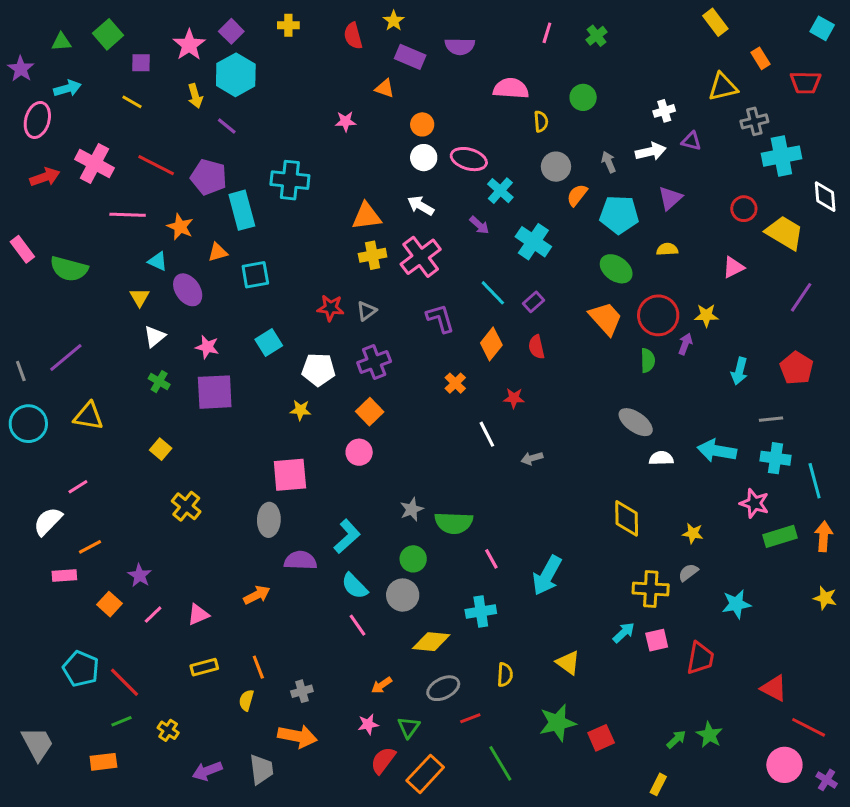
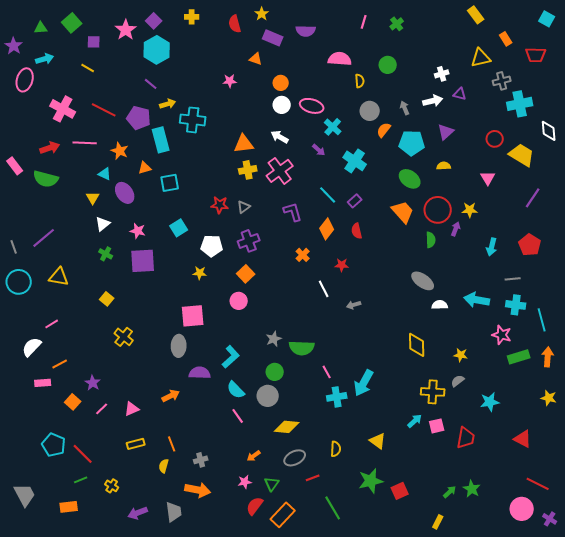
yellow arrow: (195, 96) -> (168, 104), moved, turned -91
red arrow: (45, 177) -> (50, 148), moved
pink triangle: (733, 267) -> (488, 178), turned -35
cyan cross: (481, 612) -> (337, 397), moved
red triangle: (774, 688) -> (523, 439), moved

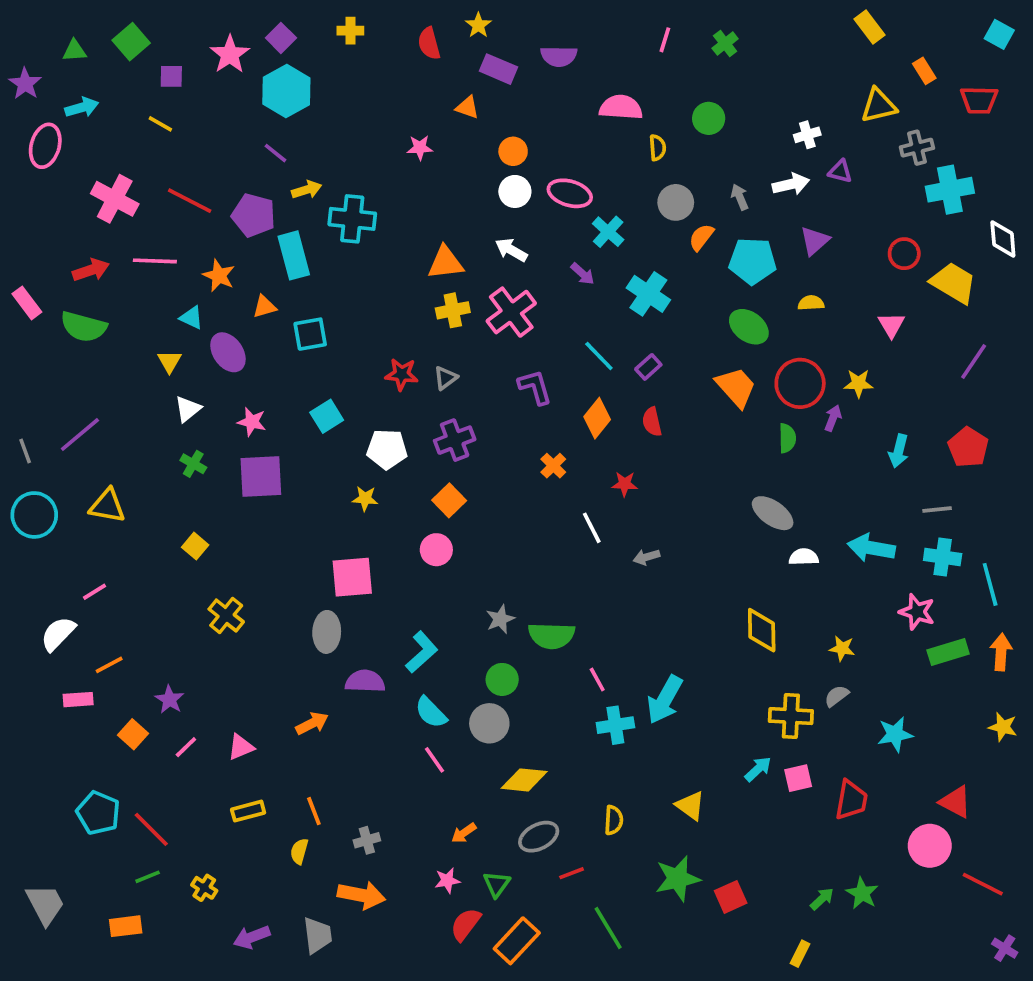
pink circle: (522, 509) -> (930, 846), moved

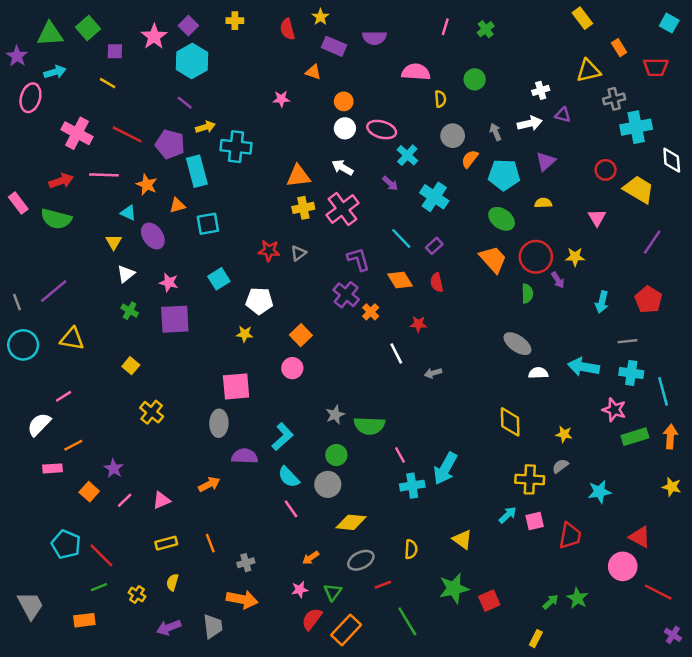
green triangle: (74, 51) -> (50, 34), size x1.6
orange diamond: (597, 418) -> (400, 280), turned -70
purple arrow: (833, 418) -> (558, 280), turned 126
purple cross: (455, 440) -> (346, 295), moved, turned -30
yellow semicircle: (299, 851) -> (172, 582), moved

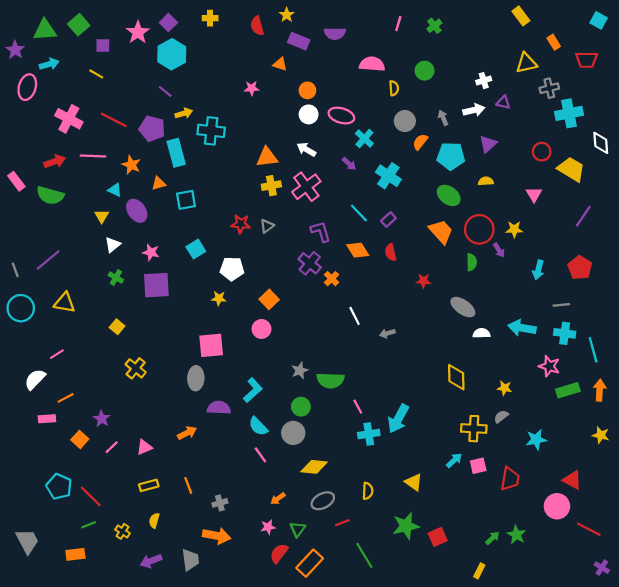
red star: (418, 324) -> (423, 281), moved

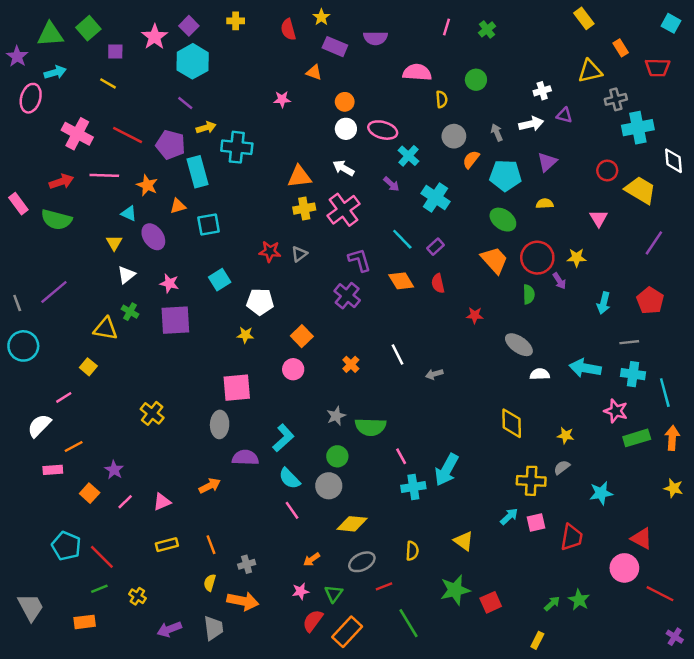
orange cross: (332, 279) -> (351, 364), moved
yellow triangle: (64, 303) -> (105, 329), moved
yellow square: (117, 327) -> (88, 367), moved
yellow semicircle: (154, 520) -> (210, 583), moved

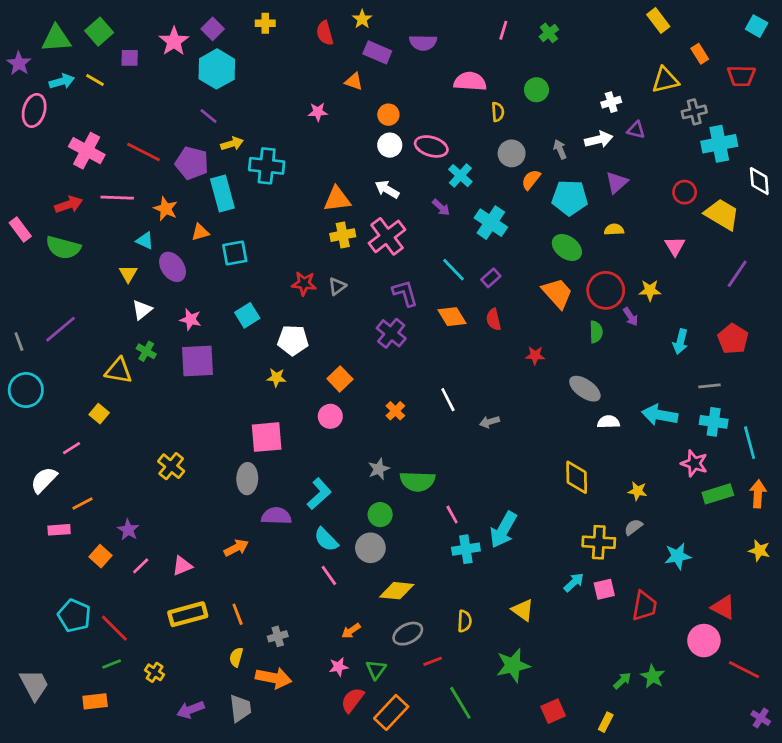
yellow line: (108, 83) -> (95, 80), moved
yellow rectangle: (167, 545) -> (188, 614), size x1.5
red square: (491, 602) -> (553, 711), moved

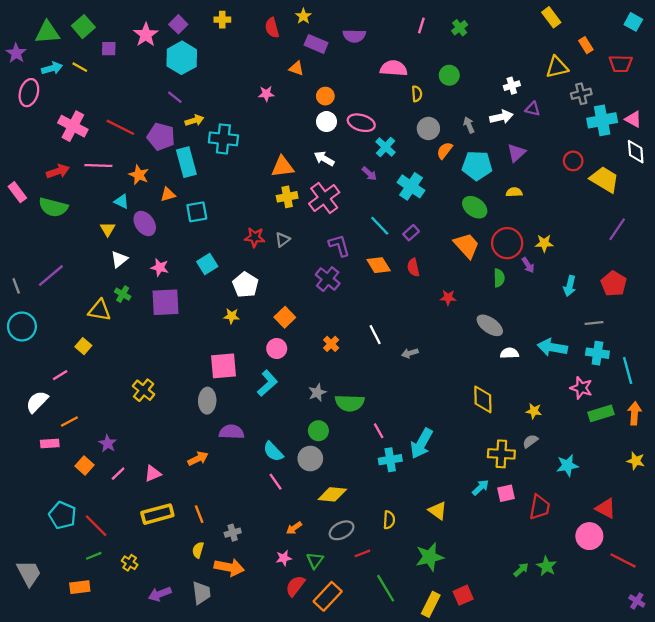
pink triangle: (675, 246) -> (633, 119), moved, turned -30
white pentagon: (293, 340) -> (245, 285), turned 30
cyan L-shape: (319, 494) -> (267, 383), moved
yellow rectangle: (606, 722) -> (431, 604), moved, size x1.5

